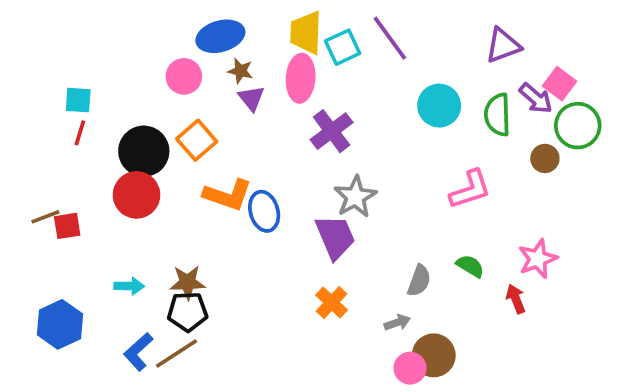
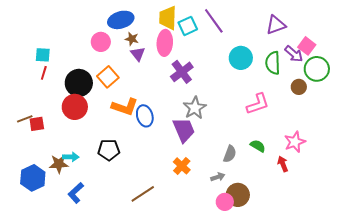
brown star: (188, 282) -> (59, 164), moved
black pentagon: (188, 312) -> (109, 150), moved
brown line: (177, 354) -> (143, 194), moved

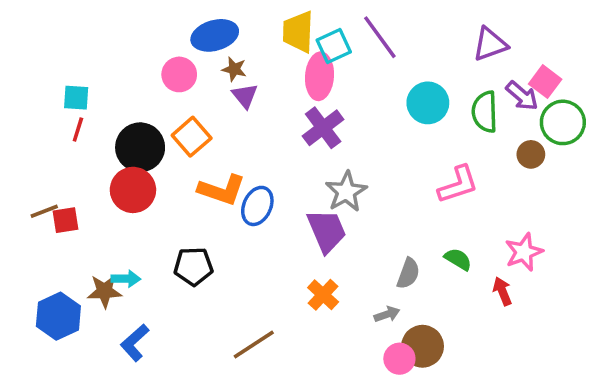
pink ellipse: (165, 43) -> (320, 76), moved
blue ellipse: (145, 116) -> (257, 206), turned 40

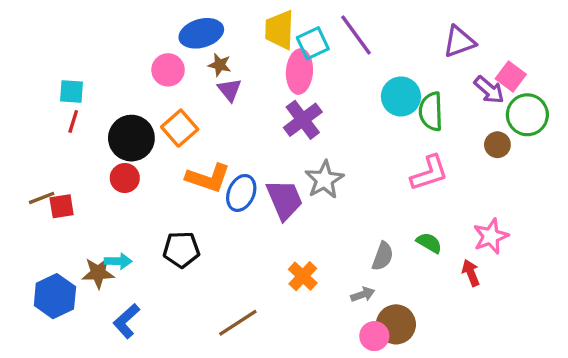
green semicircle: (485, 112) -> (431, 111), moved
red circle: (133, 190) -> (125, 178), size x0.7
purple trapezoid: (327, 231) -> (284, 200), moved

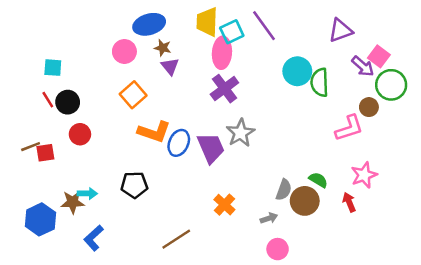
red line: (73, 121) -> (48, 100), moved, turned -49
black circle: (131, 138) -> (68, 102), moved, size x0.7
pink L-shape: (429, 173) -> (349, 128), moved
red circle: (125, 178) -> (80, 134), moved
brown circle: (396, 324) -> (305, 201), moved

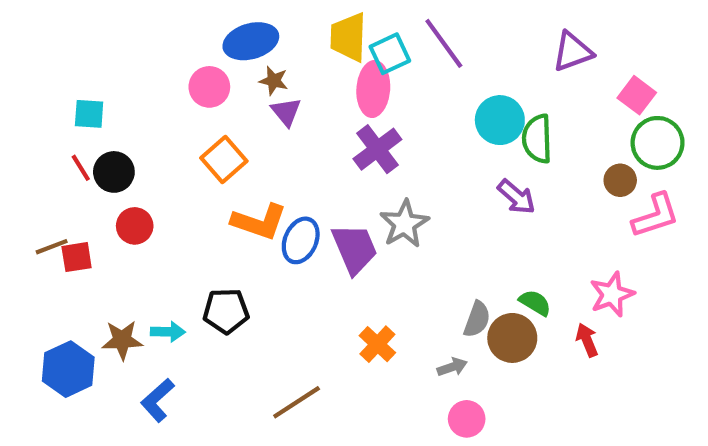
purple arrow: (363, 66) -> (516, 197), moved
pink L-shape: (349, 128) -> (655, 216), moved
cyan arrow: (87, 193) -> (168, 332), moved

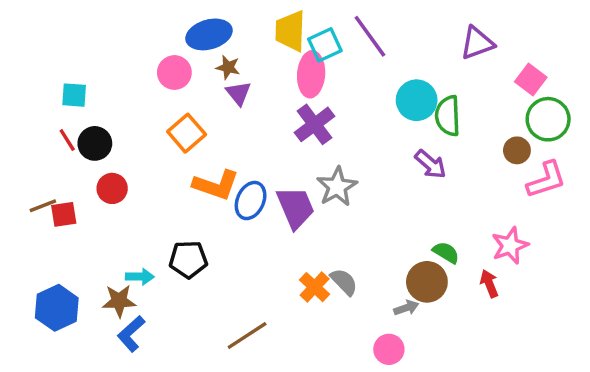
gray semicircle: (477, 319) -> (344, 282), moved, turned -64
brown star: (122, 340) -> (119, 301), moved
gray arrow: (452, 367) -> (406, 308), moved

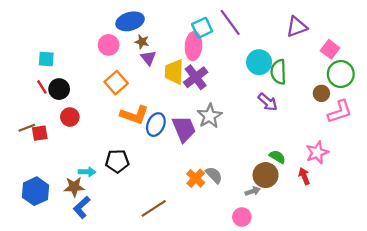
yellow trapezoid: (290, 31) -> (174, 72), moved

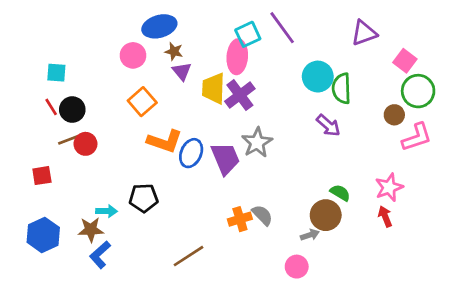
brown line: (27, 128) -> (68, 140), moved
red square: (40, 133) -> (42, 176), moved
red arrow: (304, 176) -> (385, 216), moved
orange cross: (196, 178) -> (240, 219), turned 30

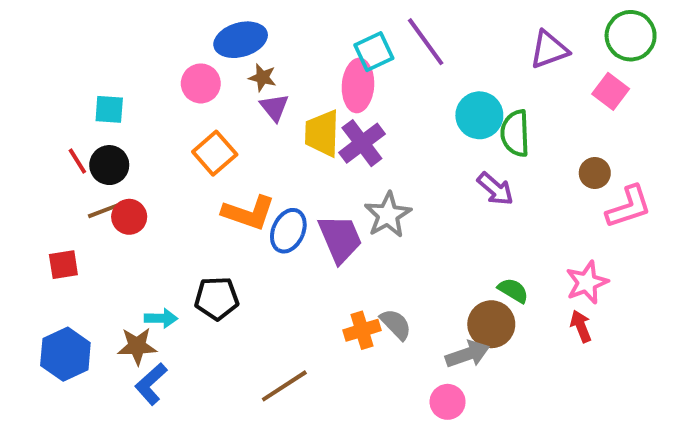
cyan square: (56, 73) -> (109, 109), moved
green circle: (418, 91) -> (631, 36), moved
gray arrow: (310, 235) -> (467, 354), size x1.5

